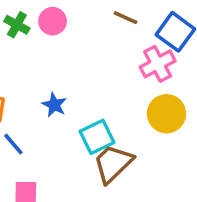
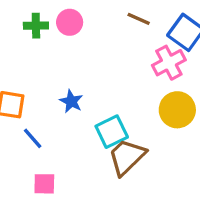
green cross: (17, 25) -> (36, 26), turned -30

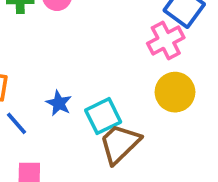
blue star: (71, 101) -> (59, 103), moved

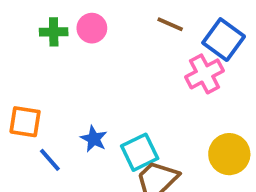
yellow circle: (175, 92) -> (229, 154), moved

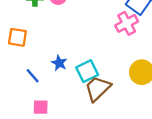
orange square: (25, 122) -> (17, 37), moved

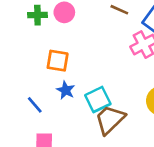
orange square: (17, 37) -> (58, 61), moved

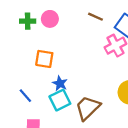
blue star: (66, 90) -> (60, 83), moved
cyan square: (98, 100) -> (60, 100), moved

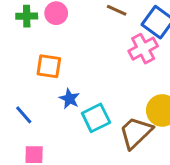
cyan square: (60, 100) -> (96, 118), moved
brown trapezoid: (88, 108) -> (136, 133), moved

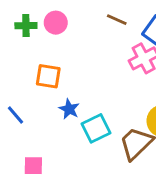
blue line: (24, 115) -> (16, 115), moved

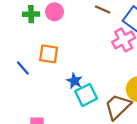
blue star: (69, 109) -> (74, 81), moved
blue line: (16, 115) -> (23, 68), moved

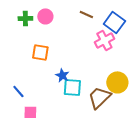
blue line: (23, 68) -> (18, 91), moved
cyan square: (86, 95) -> (72, 87), turned 30

